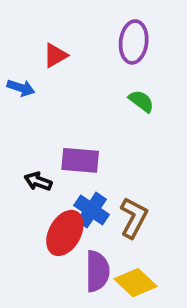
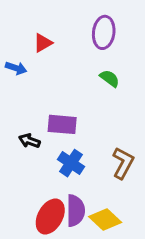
brown L-shape: (134, 218) -> (123, 163), moved
red ellipse: (65, 233) -> (50, 217), moved

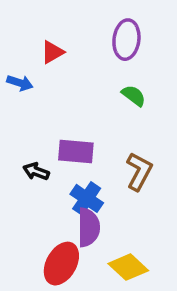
brown L-shape: (123, 163) -> (139, 171), moved
purple semicircle: (75, 211) -> (88, 227), moved

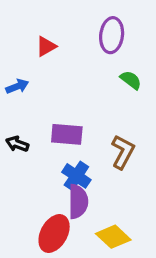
blue arrow: (20, 83) -> (17, 86), moved, turned -40
green semicircle: (134, 96) -> (131, 80), moved
black arrow: (36, 171) -> (17, 144), moved

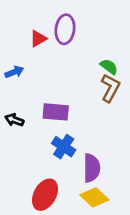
purple ellipse: (112, 35) -> (65, 29), moved
brown L-shape: (123, 152) -> (110, 88), moved
purple semicircle: (78, 202) -> (92, 168), moved

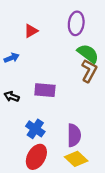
purple ellipse: (65, 29) -> (76, 23), moved
green semicircle: (109, 67) -> (88, 54), size x1.5
blue cross: (64, 147) -> (35, 129), moved

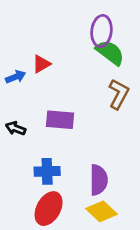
red triangle: (31, 31) -> (41, 64), moved
green semicircle: (88, 54) -> (110, 53), moved
blue cross: (35, 129) -> (47, 171), turned -36

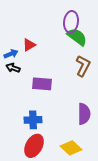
black arrow: (16, 128) -> (13, 68), moved
purple semicircle: (99, 180) -> (84, 114), moved

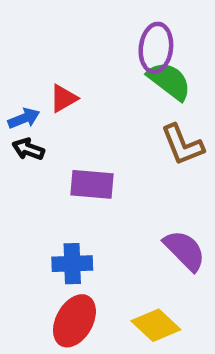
brown L-shape: (83, 66) -> (182, 145), turned 130
purple semicircle: (84, 114) -> (185, 250), turned -45

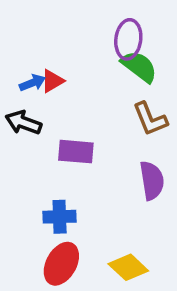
blue arrow: (24, 118) -> (32, 83), moved
black arrow: (28, 149) -> (23, 123), size x1.4
purple semicircle: (185, 250) -> (152, 180), moved, turned 36

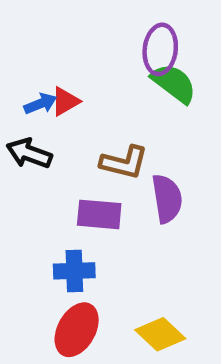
brown L-shape: (150, 119) -> (124, 162), moved, turned -54
purple rectangle: (76, 152) -> (99, 214), moved
purple semicircle: (152, 180) -> (167, 199), moved

